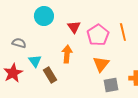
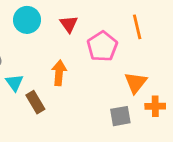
red triangle: (74, 27) -> (69, 24), moved
orange line: (123, 32) -> (137, 27), moved
orange triangle: (101, 64) -> (136, 83), moved

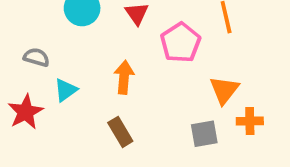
cyan triangle: (14, 83) -> (66, 90), turned 30
brown rectangle: (35, 102) -> (120, 132), moved

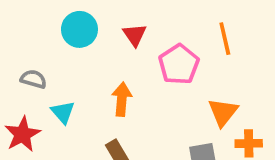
cyan triangle: (66, 90) -> (63, 112), turned -35

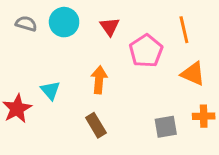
gray semicircle: (33, 79) -> (26, 24), moved
orange triangle: (223, 112) -> (193, 74), moved, turned -44

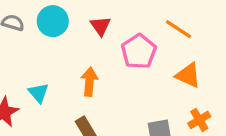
orange line: (184, 30) -> (179, 29), turned -44
orange cross: (204, 116) -> (199, 120), turned -30

